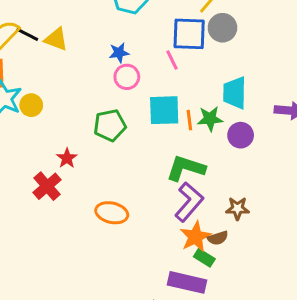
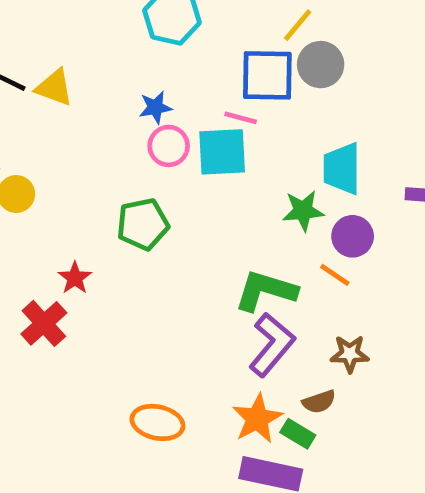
pink line: (172, 60) -> (241, 118), turned -48
cyan square: (164, 110) -> (222, 152), moved
orange line: (189, 120) -> (335, 275), moved, turned -48
orange ellipse: (112, 213) -> (157, 422), moved
orange star: (195, 237) -> (257, 419), moved

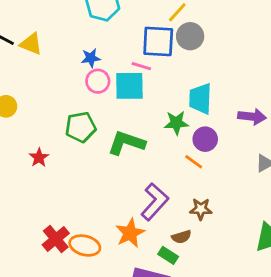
green L-shape: (266, 291) -> (126, 143), moved
red cross: (44, 323) -> (56, 239), moved
orange star: (257, 419) -> (130, 233), moved

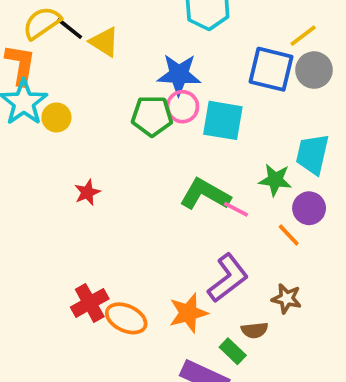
blue star: (91, 58) -> (179, 75), size x1.6
pink line: (141, 66) -> (236, 209), moved
green pentagon: (81, 127) -> (152, 116), moved

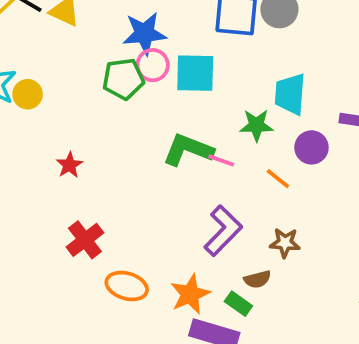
purple circle: (309, 208) -> (311, 147), moved
red cross: (90, 303) -> (85, 240), moved
orange star: (188, 313) -> (190, 294), moved

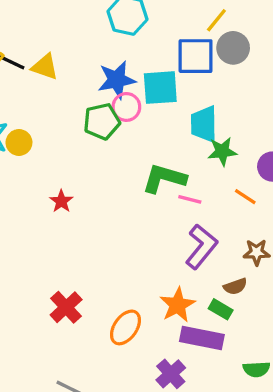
cyan square: (195, 73) -> (160, 88), moved
cyan trapezoid: (290, 94) -> (204, 124), moved
pink line: (221, 160) -> (190, 199), moved
red cross: (85, 240) -> (66, 307), moved
orange ellipse: (127, 286) -> (125, 327), moved, turned -66

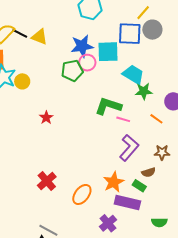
cyan trapezoid: (204, 124) -> (133, 75), turned 120

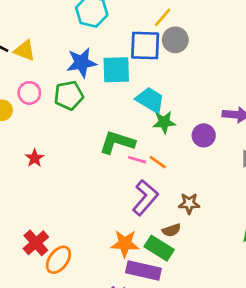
pink circle: (87, 63) -> (29, 93), moved
orange line: (156, 119) -> (158, 162), moved
orange star: (114, 182) -> (125, 244), turned 30
green rectangle: (139, 186) -> (159, 248), size x1.5
orange ellipse: (82, 194) -> (58, 260), moved

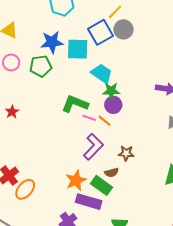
blue square: (145, 45) -> (101, 32), turned -35
purple circle: (204, 135) -> (113, 105), moved
orange star: (125, 244) -> (76, 180), turned -30

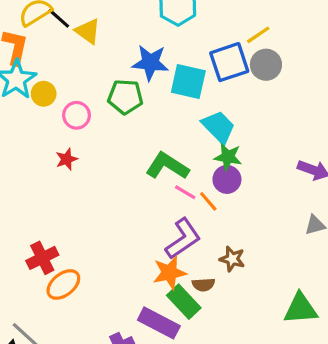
pink circle: (11, 62) -> (77, 115), moved
orange star: (76, 180) -> (169, 273), moved

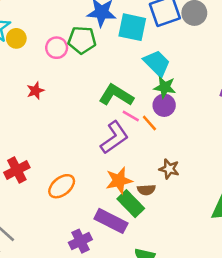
pink circle: (77, 115) -> (57, 48), moved
purple L-shape: (183, 239) -> (114, 137), moved
orange ellipse: (63, 284) -> (62, 186), moved

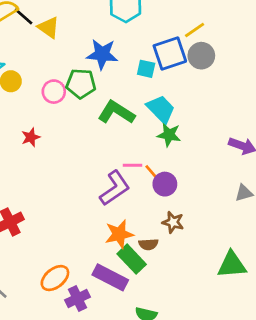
cyan square: (132, 27) -> (146, 69), moved, size x0.6
green L-shape: (116, 95) -> (116, 112), moved
purple circle: (164, 105) -> (165, 184), moved
pink line: (131, 116) -> (132, 165), turned -30
orange ellipse: (62, 186) -> (55, 278), moved

